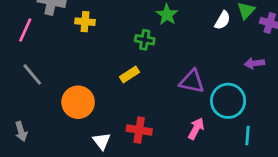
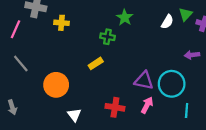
purple triangle: (192, 81) -> (144, 81), moved
red cross: (139, 130) -> (115, 107), moved

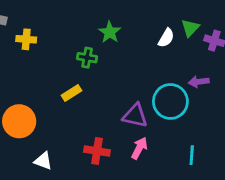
cyan circle: (172, 84) -> (170, 101), moved
white triangle: (74, 115) -> (43, 161), turned -32

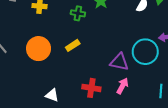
green cross: (87, 58) -> (78, 13), moved
orange circle: (19, 121) -> (39, 49), moved

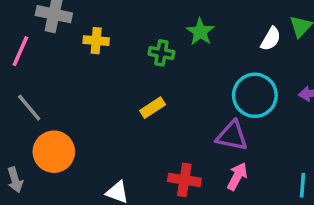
orange circle: (39, 49) -> (54, 152), moved
cyan circle: (145, 52) -> (255, 95), moved

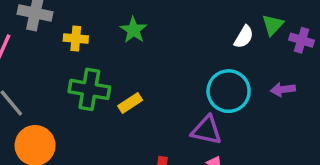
green star: (200, 32) -> (134, 30), moved
green cross: (161, 53) -> (89, 89), moved, size x1.6

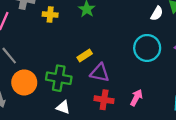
green cross: (89, 89) -> (59, 78), moved
purple triangle: (206, 130) -> (100, 73), moved

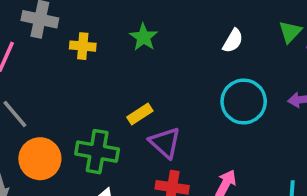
white semicircle: (157, 13) -> (233, 41), moved
purple triangle: (100, 73) -> (165, 143), turned 30

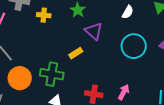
purple triangle: (165, 143) -> (94, 31), moved

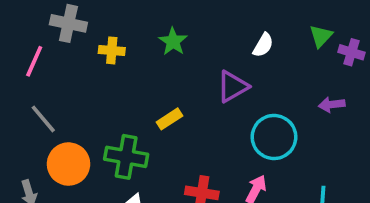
purple triangle: (94, 31) -> (233, 87), moved, turned 48
cyan circle: (134, 46) -> (274, 137), moved

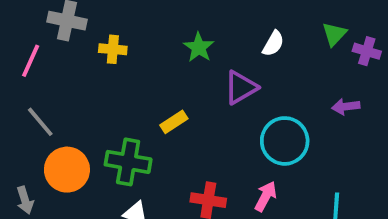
green star: (173, 41) -> (199, 47), moved

